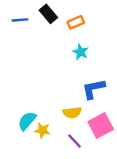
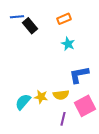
black rectangle: (48, 14) -> (30, 26), moved
yellow star: (42, 130) -> (41, 97), moved
purple line: (75, 141) -> (63, 119), turned 56

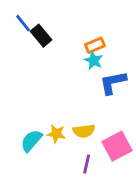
blue line: (17, 17) -> (23, 23), turned 56
orange rectangle: (64, 19) -> (95, 45), moved
blue L-shape: (79, 75) -> (113, 83), moved

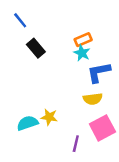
black rectangle: (41, 36) -> (36, 48), moved
yellow semicircle: (84, 131) -> (93, 99), moved
cyan semicircle: (31, 141) -> (27, 123), turned 30

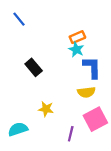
black rectangle: (36, 48) -> (34, 67), moved
blue L-shape: (99, 72) -> (92, 67), turned 100
cyan semicircle: (27, 123) -> (18, 129), moved

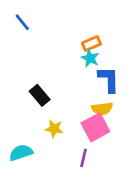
black rectangle: (34, 67) -> (40, 95), moved
pink square: (95, 119) -> (95, 127), moved

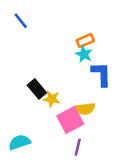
yellow semicircle: (102, 109) -> (85, 109), moved
pink square: (95, 127) -> (70, 120), moved
yellow star: (54, 129) -> (52, 99), moved

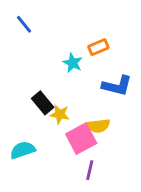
cyan star: (84, 54) -> (73, 63), moved
blue L-shape: (101, 74) -> (117, 86), turned 105
cyan semicircle: (19, 142) -> (23, 150), moved

